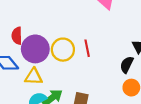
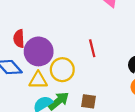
yellow circle: (63, 50) -> (62, 70), moved

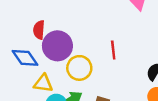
yellow triangle: (38, 80) -> (43, 83), moved

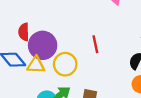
yellow triangle: (43, 83) -> (36, 65), moved

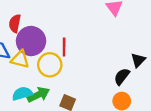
red line: (95, 44) -> (64, 47), moved

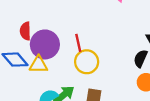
yellow circle: (50, 65) -> (87, 62), moved

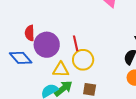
yellow triangle: (38, 65) -> (61, 70), moved

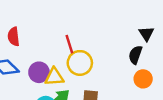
purple circle: (47, 45) -> (39, 72), moved, size x0.7

